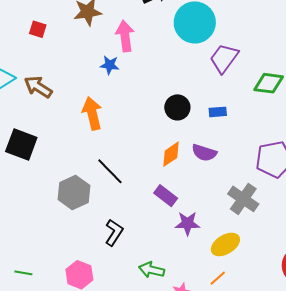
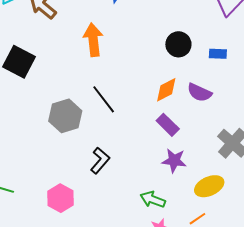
purple rectangle: (166, 196) -> (168, 125), moved
green arrow: (152, 270) -> (153, 199), moved

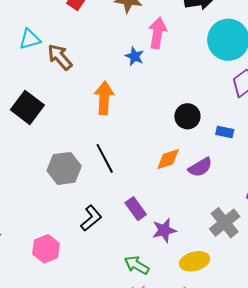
purple semicircle: (199, 93) -> (200, 167), turned -65
purple rectangle: (168, 125) -> (136, 209), moved
purple star: (174, 161) -> (164, 230), turned -30

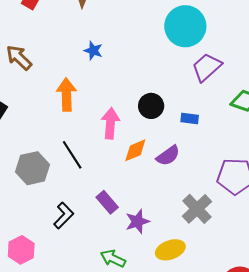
pink arrow: (158, 33) -> (110, 123), moved

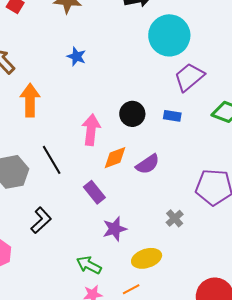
orange arrow: (66, 95) -> (30, 100), moved
blue rectangle: (190, 118) -> (172, 116), moved
purple rectangle: (107, 202) -> (94, 192), moved
gray cross: (197, 209) -> (175, 218), size x0.6

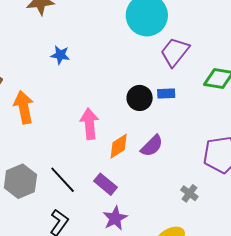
black circle: (132, 114) -> (140, 98), moved
black line: (52, 160) -> (63, 180), moved
purple star: (115, 229) -> (115, 218), moved

